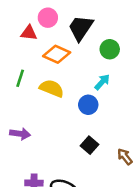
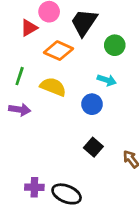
red triangle: (29, 33) -> (29, 28), turned -36
cyan arrow: (102, 82) -> (107, 80), turned 66
purple arrow: (20, 134) -> (20, 110), moved

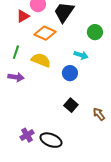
green circle: (115, 45) -> (95, 32), moved
purple cross: (34, 187) -> (27, 135), turned -32

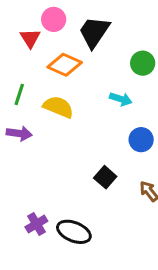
red triangle: (23, 16) -> (30, 38), turned -32
blue circle: (70, 73) -> (141, 140), moved

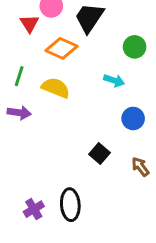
purple cross: (36, 224) -> (34, 209), moved
black ellipse: (74, 232) -> (70, 205), turned 64

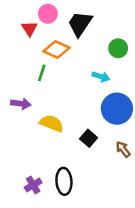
green line: (19, 76) -> (42, 73), moved
yellow semicircle: (56, 88) -> (52, 123), moved
blue circle: (133, 118) -> (117, 109), size x1.6

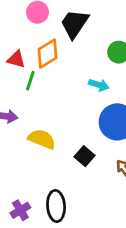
red triangle: (29, 29) -> (16, 59), moved, turned -42
orange diamond: (57, 49) -> (47, 54), turned -55

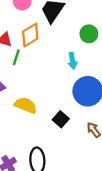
cyan arrow: (99, 85) -> (72, 61), turned 63

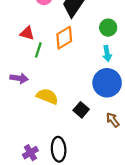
orange diamond: (30, 35) -> (64, 38), moved
cyan arrow: (72, 61) -> (107, 53), moved

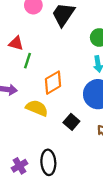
orange diamond: (64, 38) -> (53, 83), moved

